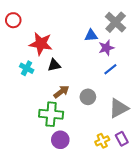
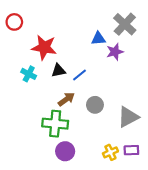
blue line: (110, 69) -> (79, 75), moved
purple rectangle: (122, 139) -> (131, 150), turned -64

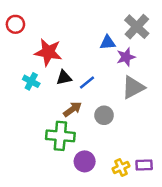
gray triangle: (128, 117) -> (133, 87), moved
purple circle: (65, 151) -> (85, 161), moved

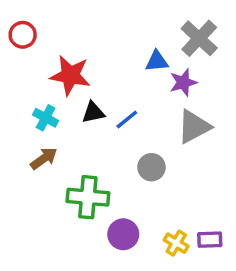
brown arrow: (72, 109) -> (44, 158), moved
yellow cross: (121, 167) -> (176, 243), turned -35

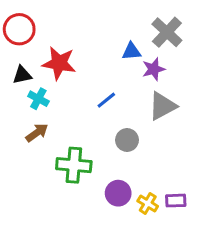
red circle: (23, 35) -> (19, 29), size x1.4
black triangle: (93, 112) -> (22, 75), moved
purple circle: (123, 234) -> (118, 193), moved

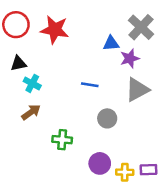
red star: (59, 63) -> (55, 30), moved
blue line: (106, 100) -> (90, 85), turned 48
green cross: (74, 165) -> (62, 140), size x0.7
yellow cross: (148, 204) -> (125, 172), turned -30

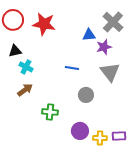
gray triangle: (137, 90) -> (110, 72), turned -40

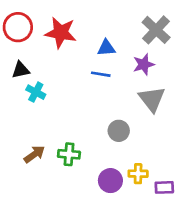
blue triangle: (89, 35) -> (106, 48), moved
blue line: (72, 68) -> (101, 74), moved
brown arrow: (25, 90) -> (34, 154), moved
yellow cross: (100, 138) -> (138, 174), moved

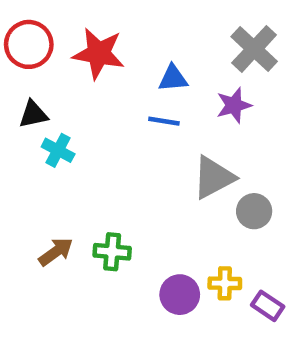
gray triangle: (152, 99) -> (214, 177), moved, turned 40
gray circle: (119, 131) -> (254, 211), moved
purple rectangle: (164, 187) -> (268, 306), turned 36

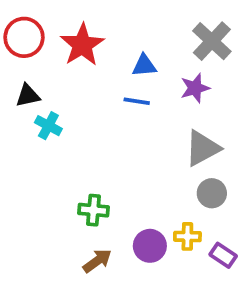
red star: (99, 53) -> (82, 45), turned 30
gray triangle: (214, 177) -> (202, 148), moved
gray circle: (254, 211) -> (212, 193), moved
brown arrow: (56, 252) -> (97, 261), moved

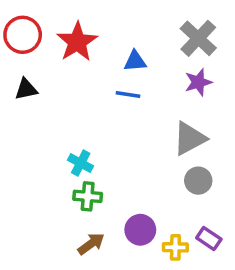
purple star: (195, 88) -> (198, 82), moved
cyan cross: (48, 126) -> (81, 163), moved
yellow cross: (187, 236) -> (175, 247), moved

